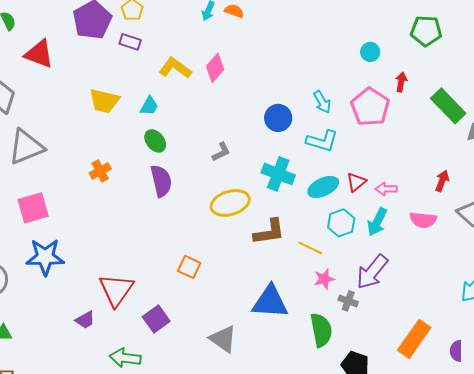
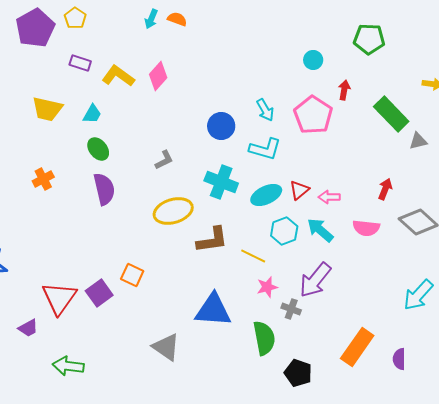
purple rectangle: (130, 42) -> (80, 63), moved
cyan arrow: (377, 222) -> (320, 230), turned 104
purple square: (156, 319) -> (99, 293), moved

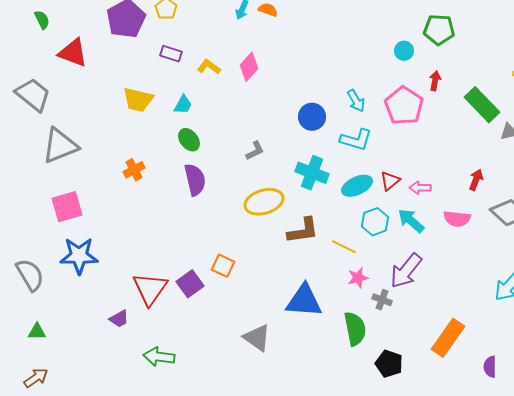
green pentagon: (369, 39) -> (439, 30), moved
yellow L-shape: (118, 76) -> (209, 67), size x0.7
purple semicircle: (399, 359) -> (490, 367), moved

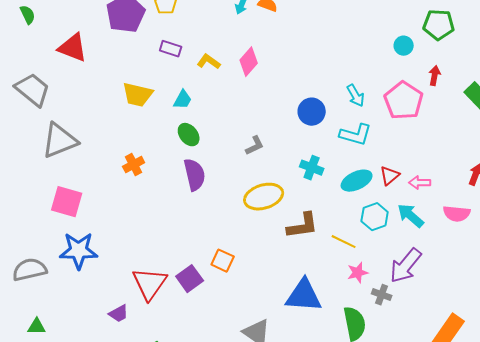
green semicircle: (42, 20) -> (28, 15), moved
cyan cross: (312, 173) -> (312, 168), size x0.7
pink square: (67, 207) -> (67, 202), turned 32
gray semicircle: (30, 275) -> (30, 270), turned -72

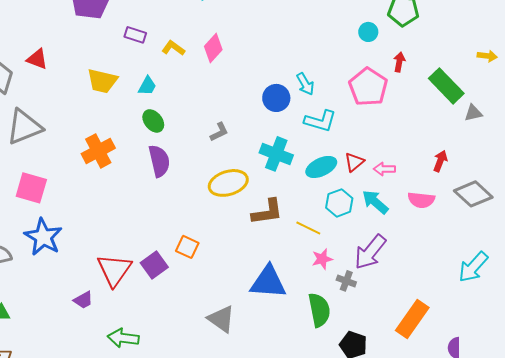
red triangle: (73, 48) -> (37, 59), moved, size x0.7
cyan arrow: (356, 96) -> (305, 84), moved
orange cross: (134, 165) -> (98, 151), size x1.5
cyan cross: (312, 168) -> (276, 154), size x1.4
blue star: (79, 251) -> (43, 237), turned 30

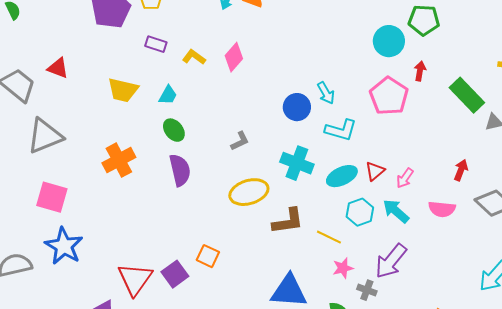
cyan circle: (368, 32) -> (389, 41), size x1.6
pink arrow: (384, 169) -> (405, 178), turned -55

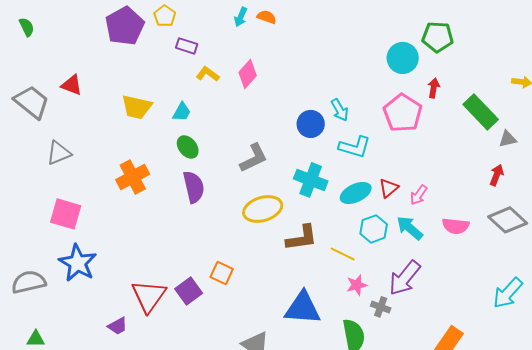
purple rectangle: (156, 44) -> (187, 46), moved
gray triangle: (45, 136) -> (59, 153), size x0.7
gray L-shape: (240, 141) -> (254, 158), size x1.5
red arrow: (461, 170) -> (497, 175), moved

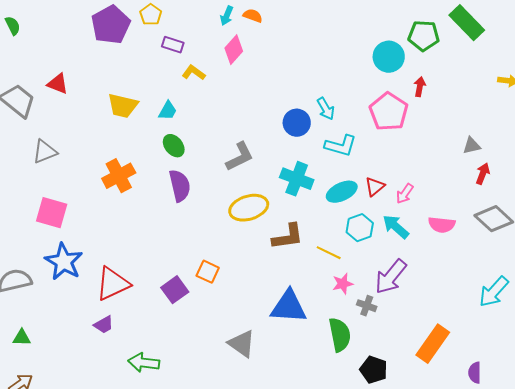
pink diamond: (248, 74) -> (234, 50), moved
green rectangle: (481, 112) -> (467, 23), moved
gray triangle: (508, 139) -> (472, 146), moved
red triangle: (149, 296) -> (113, 284), moved, turned 30

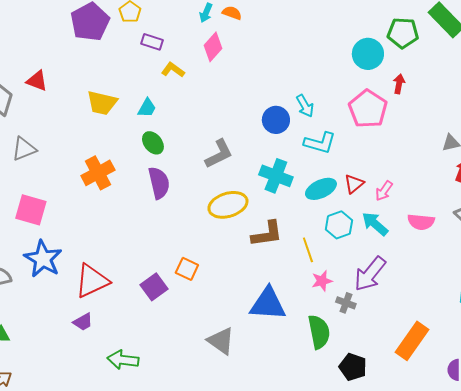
yellow line: (329, 253) -> (308, 250), turned 45

